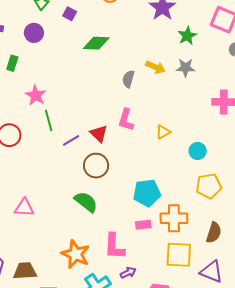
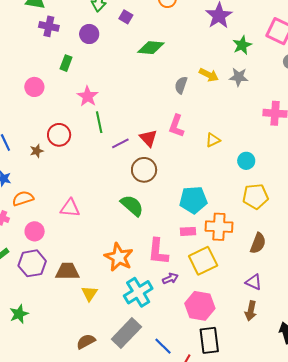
yellow square: (179, 255) -> (203, 261), moved, turned -32
purple triangle: (212, 272) -> (254, 282), size x0.7

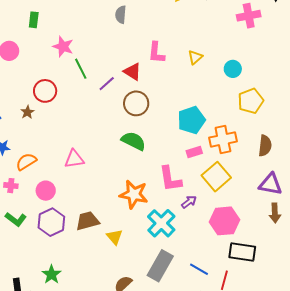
gray semicircle: (181, 85) -> (121, 15), moved
purple triangle: (254, 282) -> (270, 184), size x1.4
black rectangle: (209, 340) -> (242, 252), turned -60

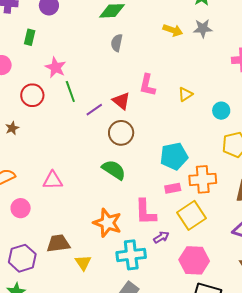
red circle: (45, 91) -> (32, 95), moved
purple hexagon: (51, 222) -> (22, 258), moved
cyan cross: (161, 223) -> (131, 255), turned 32

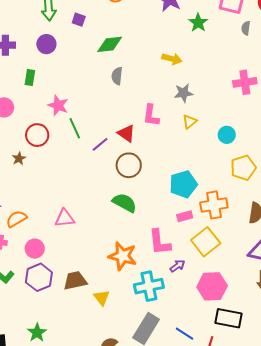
gray star: (203, 28) -> (183, 93), moved
brown star: (12, 128) -> (19, 158), moved
purple hexagon: (22, 258) -> (39, 277), moved

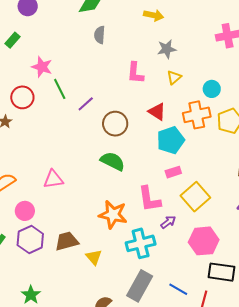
green rectangle: (30, 77) -> (13, 40), turned 35
red triangle: (126, 133) -> (157, 112), moved
orange cross: (214, 205) -> (197, 115), moved

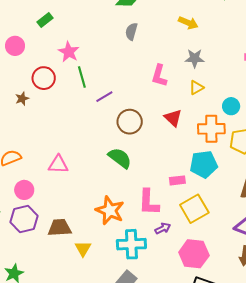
cyan pentagon: (171, 140) -> (204, 164), moved

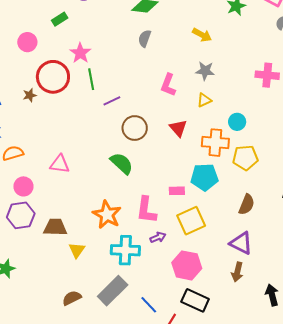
red circle: (44, 78) -> (53, 77), size x1.4

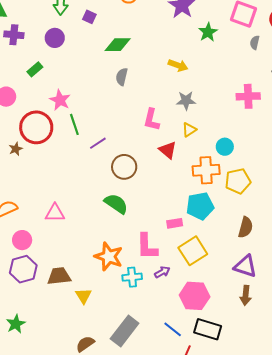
red triangle: (178, 128) -> (168, 150), moved
cyan cross: (125, 250) -> (132, 277), moved, size x0.7
blue line: (149, 305) -> (173, 329), moved

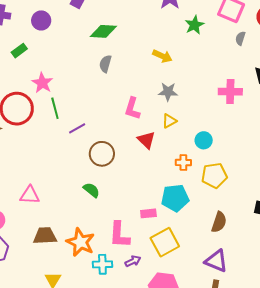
orange cross: (206, 170) -> (183, 163), size x0.6
green semicircle: (116, 204) -> (91, 190), size x0.7
brown trapezoid: (59, 276) -> (45, 236), moved

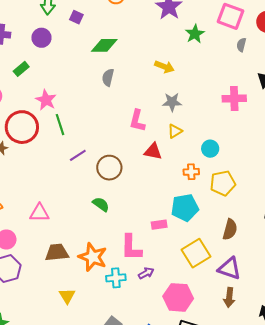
purple line: (77, 128) -> (78, 155), moved
red triangle: (146, 140) -> (153, 151), turned -30
yellow square: (165, 242) -> (196, 253), moved

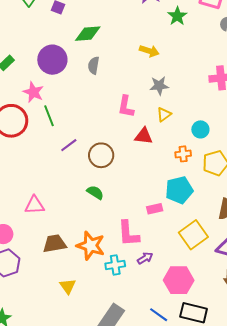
purple circle: (41, 38) -> (52, 60), moved, size x1.5

